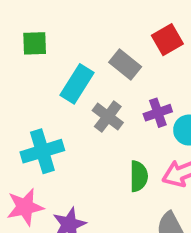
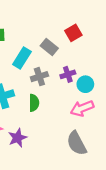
gray cross: (108, 117) -> (39, 77), turned 35
green semicircle: (139, 176) -> (34, 103), moved

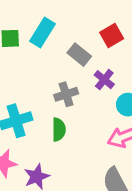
cyan rectangle: (22, 58) -> (43, 33), moved
purple cross: (68, 74) -> (104, 80), moved, turned -32

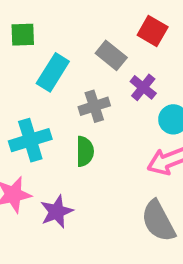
cyan rectangle: (43, 33) -> (53, 72), moved
red square: (112, 35) -> (153, 31), turned -30

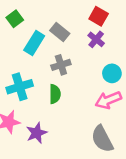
green square: (23, 35) -> (15, 19), turned -35
gray rectangle: (111, 55) -> (60, 32), moved
purple cross: (143, 87) -> (96, 39), moved

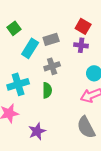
gray rectangle: (60, 32) -> (51, 39), turned -56
purple cross: (96, 39) -> (81, 45), turned -32
purple star: (37, 133) -> (37, 131), moved

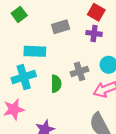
cyan rectangle: (30, 48) -> (35, 51), moved, turned 60
gray cross: (52, 66) -> (80, 71), moved

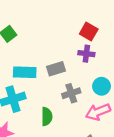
gray rectangle: (61, 27) -> (56, 69), moved
green semicircle: (56, 84) -> (47, 117), moved

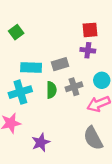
red square: (89, 32) -> (90, 30), turned -35
green semicircle: (47, 117) -> (51, 90), moved

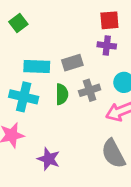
cyan cross: (20, 92) -> (24, 97), turned 30
purple star: (41, 142) -> (49, 159), turned -30

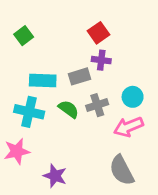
red square: (109, 20) -> (99, 33), moved, turned -30
purple cross: (107, 45) -> (101, 60), moved
green semicircle: (62, 94) -> (69, 109), turned -54

